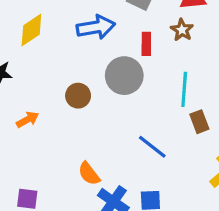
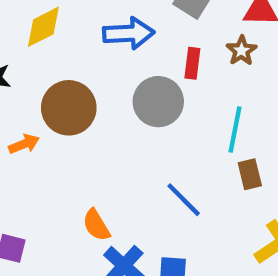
brown circle: (78, 96) -> (69, 108), moved, size x1.6

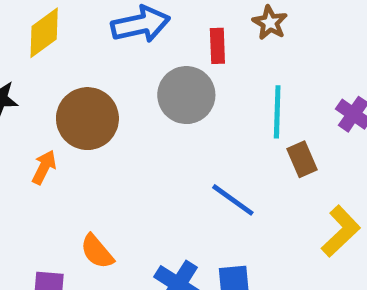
orange arrow: (24, 144) -> (44, 167), turned -32
orange semicircle: (96, 225) -> (97, 252), moved

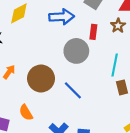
brown circle: (87, 119) -> (41, 78), moved
blue line: (233, 200) -> (73, 90), moved

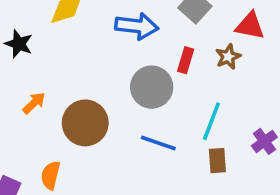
blue line: (73, 90) -> (158, 143), moved, turned -36
orange semicircle: (26, 113) -> (51, 175), turned 35

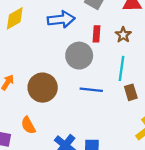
brown star: (228, 57) -> (123, 35), moved
orange semicircle: (51, 175) -> (28, 125), turned -30

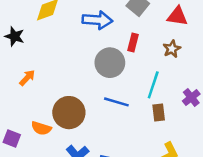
brown star: (123, 35) -> (172, 49), moved
brown circle: (43, 88) -> (69, 113), moved
orange semicircle: (28, 125) -> (41, 128), turned -54

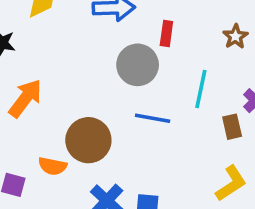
brown star: (172, 49) -> (235, 36), moved
orange arrow: (27, 78) -> (25, 98), size x1.6
brown rectangle: (159, 112) -> (232, 127), moved

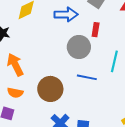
orange arrow: (25, 98) -> (15, 65), turned -65
orange semicircle: (53, 166) -> (15, 93), moved

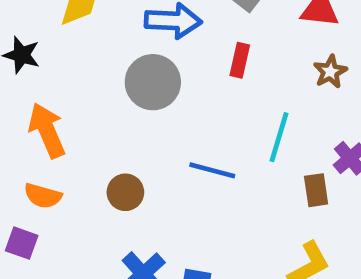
gray circle: (79, 47) -> (153, 82), moved
brown circle: (50, 89) -> (125, 192), size x0.6

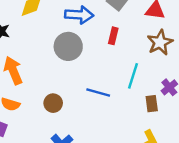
brown star: (330, 72) -> (160, 42), size x1.5

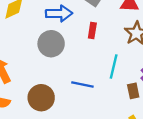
brown circle: (53, 103) -> (41, 98), size x1.5

